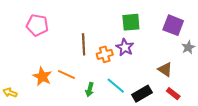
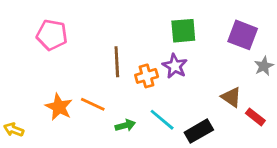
green arrow: (90, 90) -> (125, 125), turned -120
red rectangle: (173, 94) -> (255, 117), moved

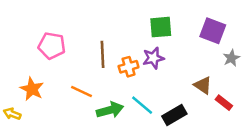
pink pentagon: (52, 35) -> (52, 46), moved
purple star: (175, 66) -> (153, 58), turned 30
orange star: (59, 107) -> (32, 89), moved
green arrow: (125, 125) -> (110, 110), size x1.5

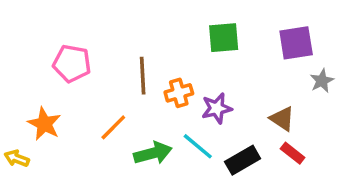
purple square: (213, 31) -> (296, 43), turned -30
purple star: (153, 58) -> (217, 108), moved
orange line: (81, 91) -> (113, 127), turned -70
red rectangle: (224, 103) -> (293, 153), moved

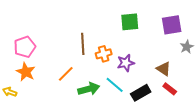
pink pentagon: (72, 64) -> (25, 47), moved, turned -30

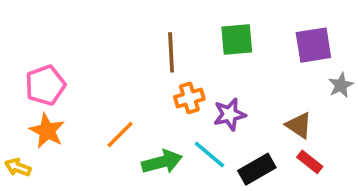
brown line: (83, 44) -> (171, 52), moved

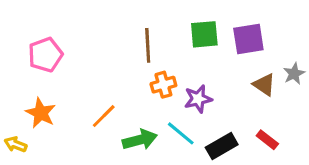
purple square: (313, 45) -> (248, 39), moved
pink pentagon: (45, 85) -> (45, 55), moved
brown triangle: (299, 125) -> (264, 85), moved

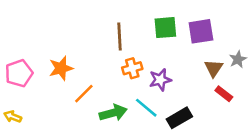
pink pentagon: (45, 55) -> (19, 73), moved
brown triangle: (264, 85) -> (214, 68), turned 30
orange star: (41, 113) -> (61, 68), moved, turned 30
red rectangle: (267, 140) -> (224, 94), moved

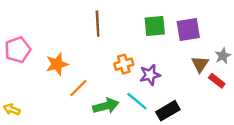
brown line: (120, 36) -> (98, 24), moved
pink pentagon: (19, 73) -> (18, 50), moved
red rectangle: (224, 94) -> (217, 81), moved

